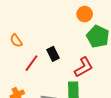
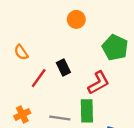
orange circle: (85, 14) -> (76, 19), moved

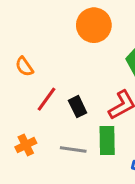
orange circle: (76, 19) -> (94, 25), size x1.5
black rectangle: (63, 68) -> (78, 107), moved

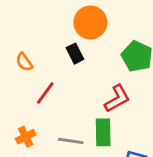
black rectangle: (78, 107) -> (75, 54), moved

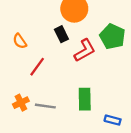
red L-shape: (117, 99) -> (85, 50), moved
gray line: (71, 141) -> (45, 106), moved

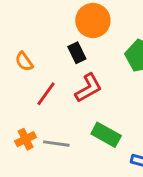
red L-shape: (85, 50) -> (89, 88), moved
green rectangle: (85, 99) -> (106, 135), turned -60

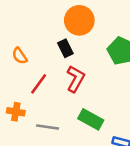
red L-shape: (89, 88) -> (75, 79), turned -32
orange cross: (26, 139) -> (16, 112), moved, turned 36

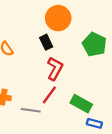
red line: (39, 84) -> (49, 95), moved
green rectangle: (91, 119) -> (81, 104), moved

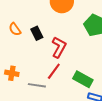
black rectangle: (46, 42) -> (37, 33), moved

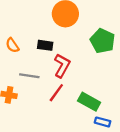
black rectangle: (37, 33) -> (45, 45), moved, turned -56
gray line: (37, 85) -> (29, 76), moved

